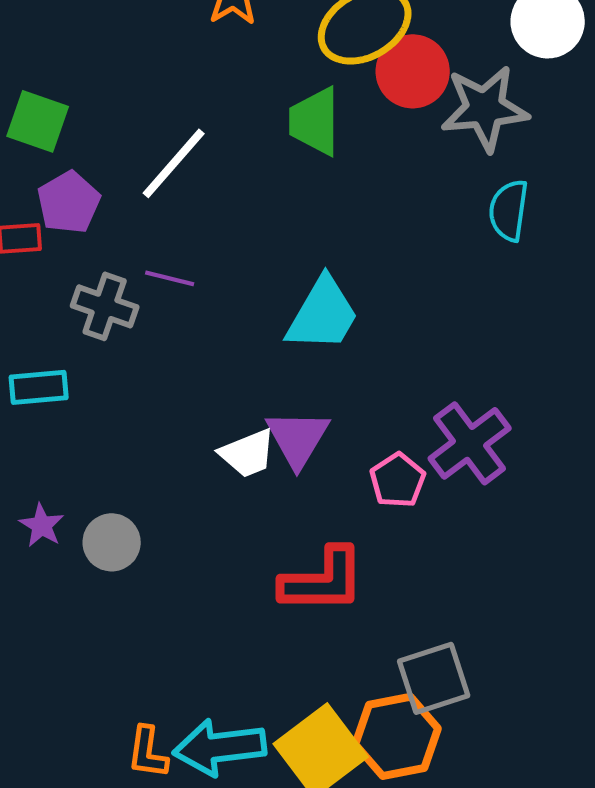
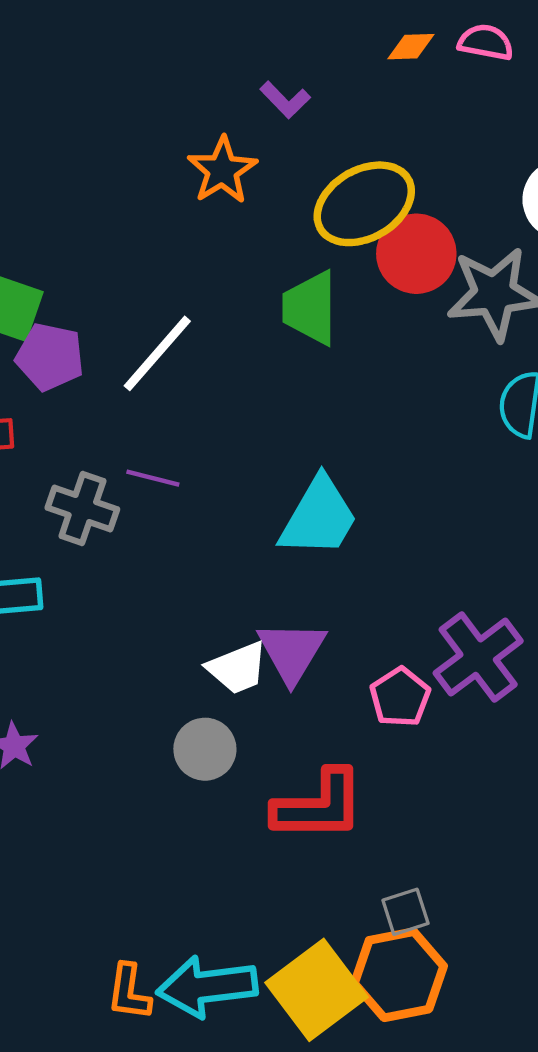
purple pentagon: (69, 202) -> (50, 357), moved, turned -30
gray circle: (112, 542) -> (205, 749), moved
gray square: (434, 678) -> (406, 912), moved, size x0.6

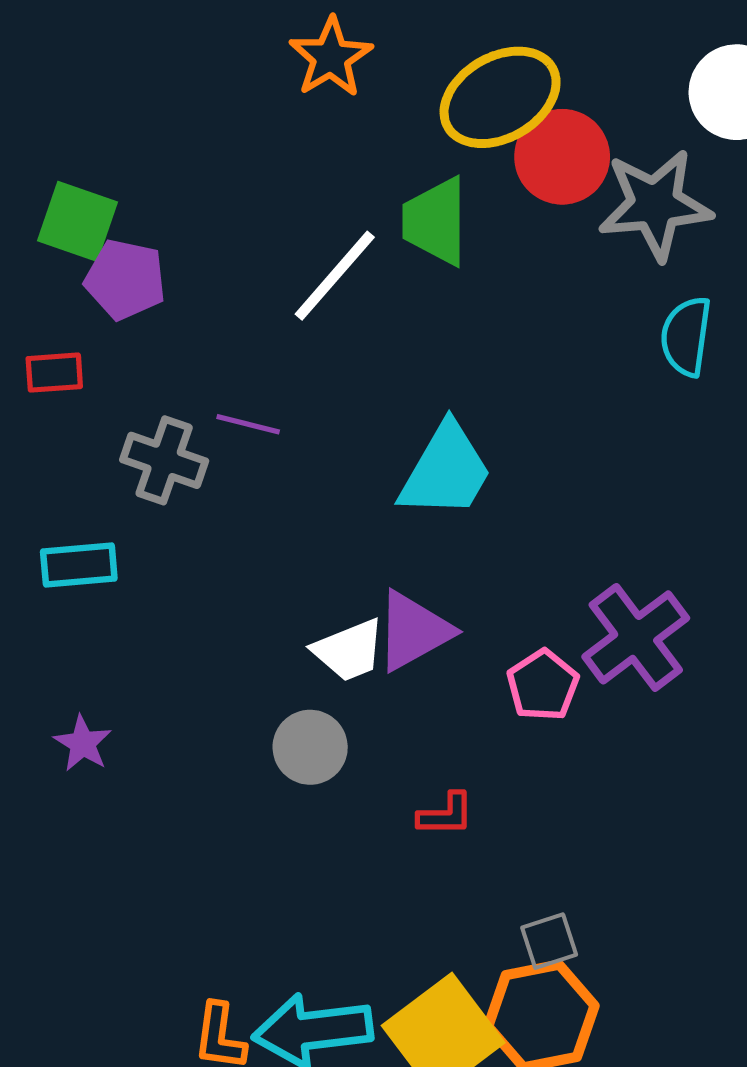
white line: (157, 353) -> (335, 276), moved
purple triangle: (292, 652) -> (413, 631), turned 30
red L-shape: (319, 806) -> (446, 814), size x0.5

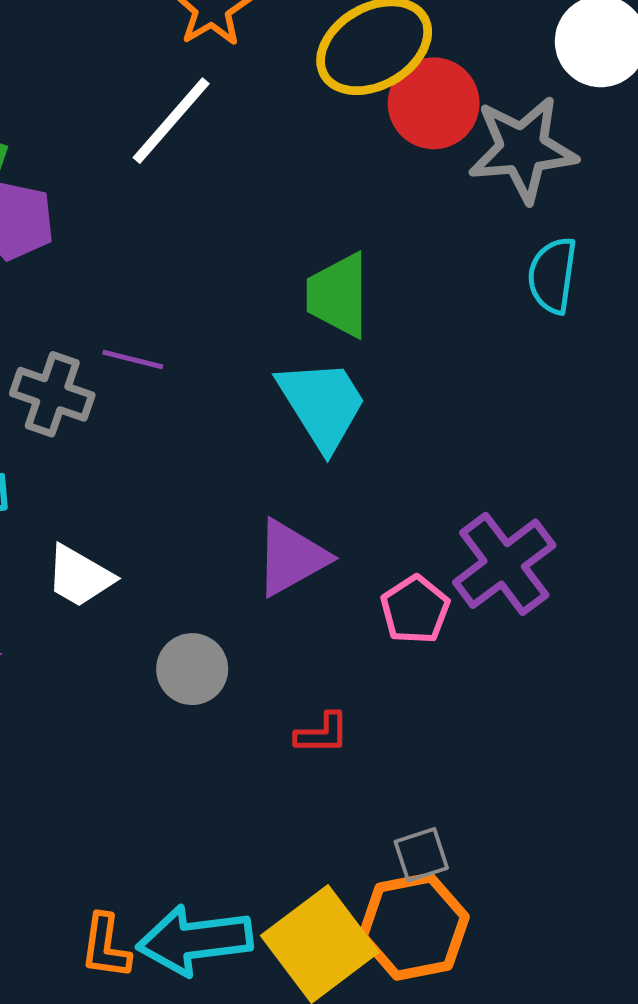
green trapezoid: (435, 221) -> (338, 295), moved
white line: (335, 276) -> (171, 121), moved
cyan trapezoid: (446, 471) -> (322, 404), turned -62
white trapezoid: (349, 650) -> (80, 576), moved, turned 52

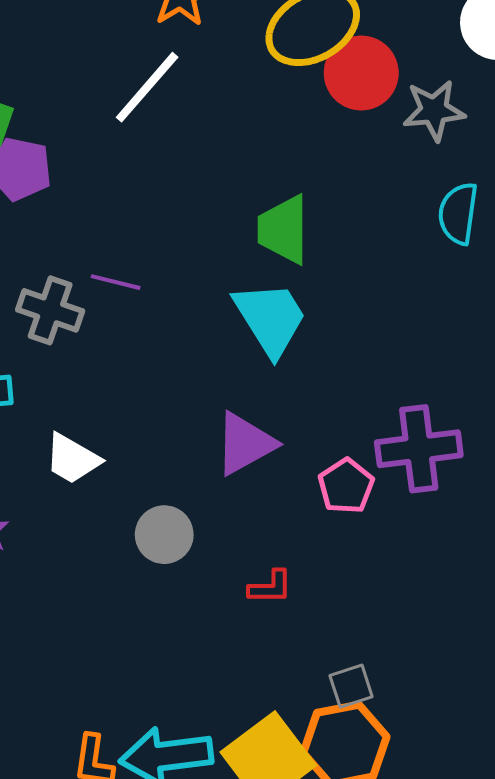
gray star: (523, 149) -> (434, 110), size x0.7
purple cross: (504, 564) -> (419, 449), turned 30

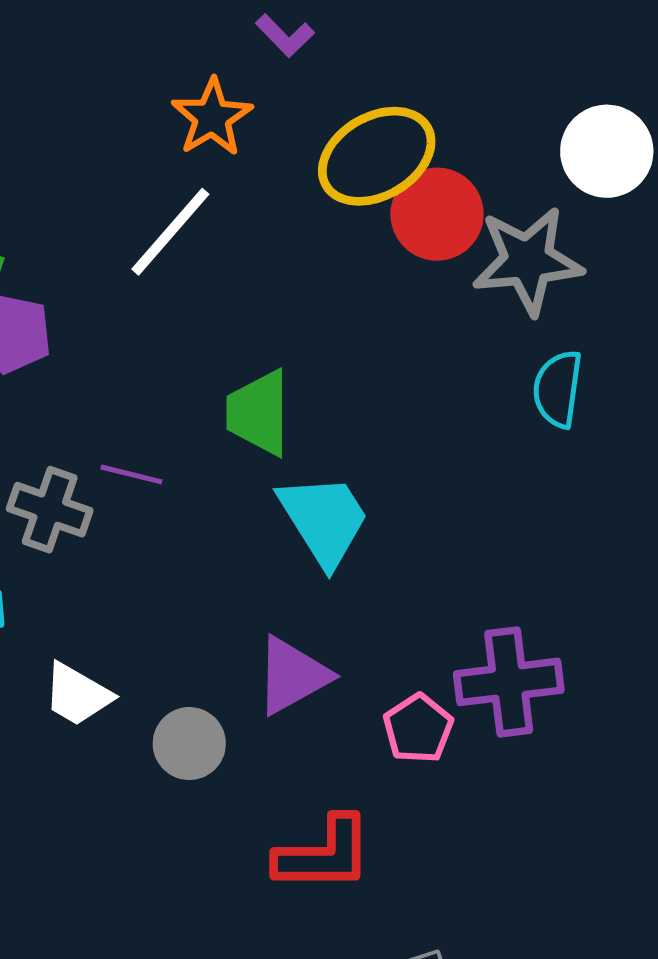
gray star: (434, 110) -> (528, 261), size x1.4
green trapezoid: (283, 230) -> (258, 413), moved
gray circle: (164, 535) -> (189, 744), moved
red L-shape: (270, 587) -> (324, 854), size x1.8

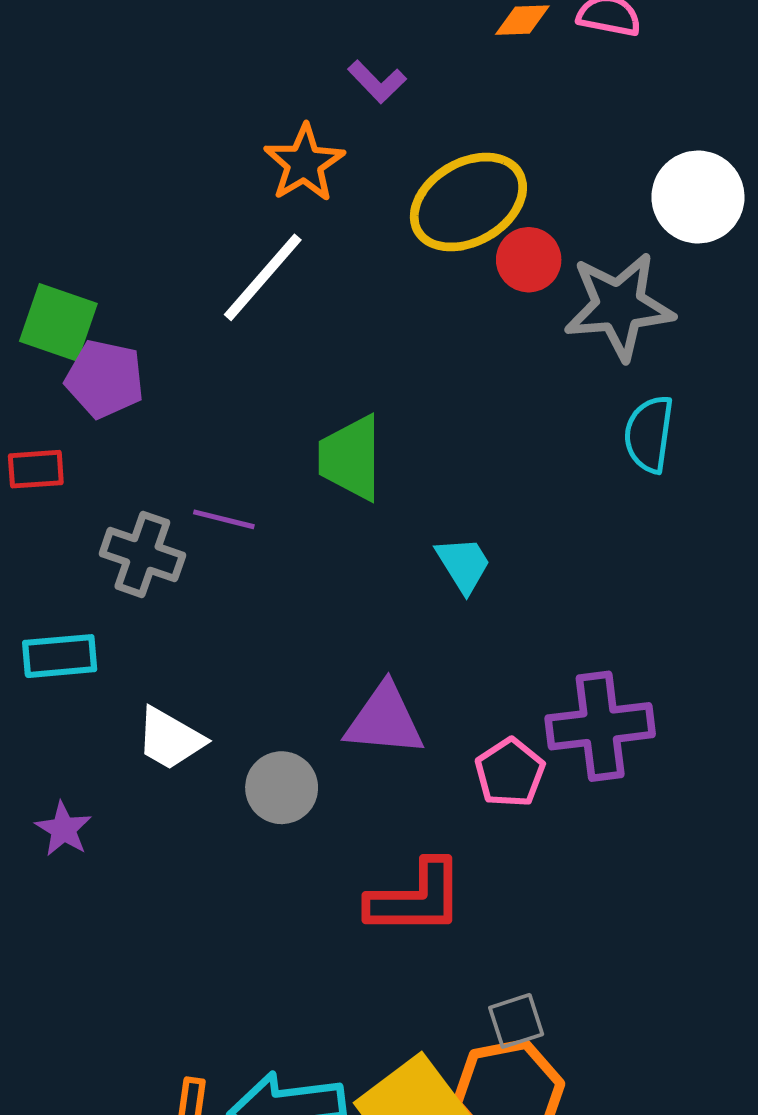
red circle: (437, 214) -> (529, 260), size x0.7
cyan trapezoid: (324, 520) -> (463, 564), moved, size x0.6
purple triangle: (292, 676) -> (384, 720), turned 34

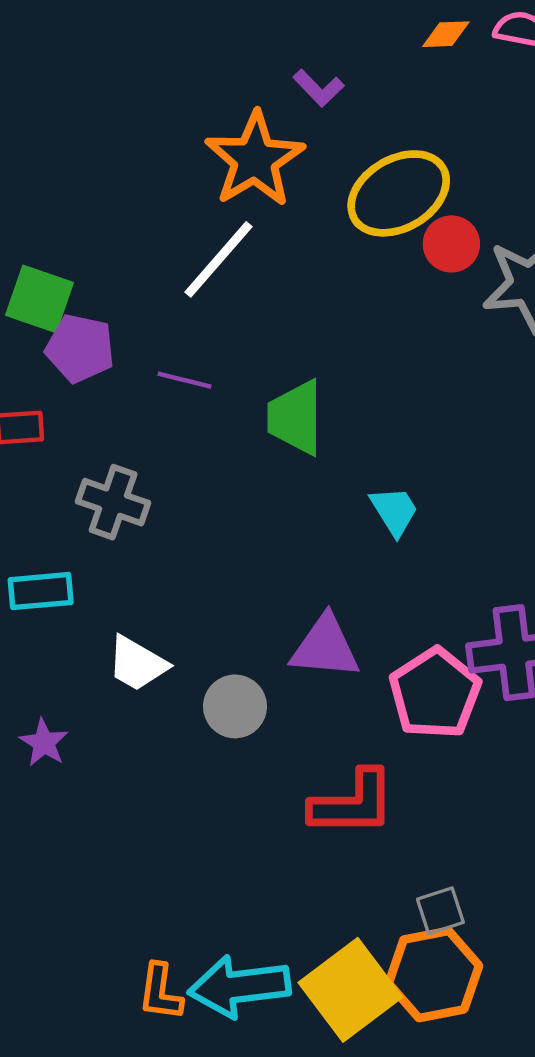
orange star: (304, 163) -> (255, 159), size x1.4
purple line: (224, 519) -> (184, 380), moved
pink pentagon: (510, 773) -> (435, 693), size x1.5

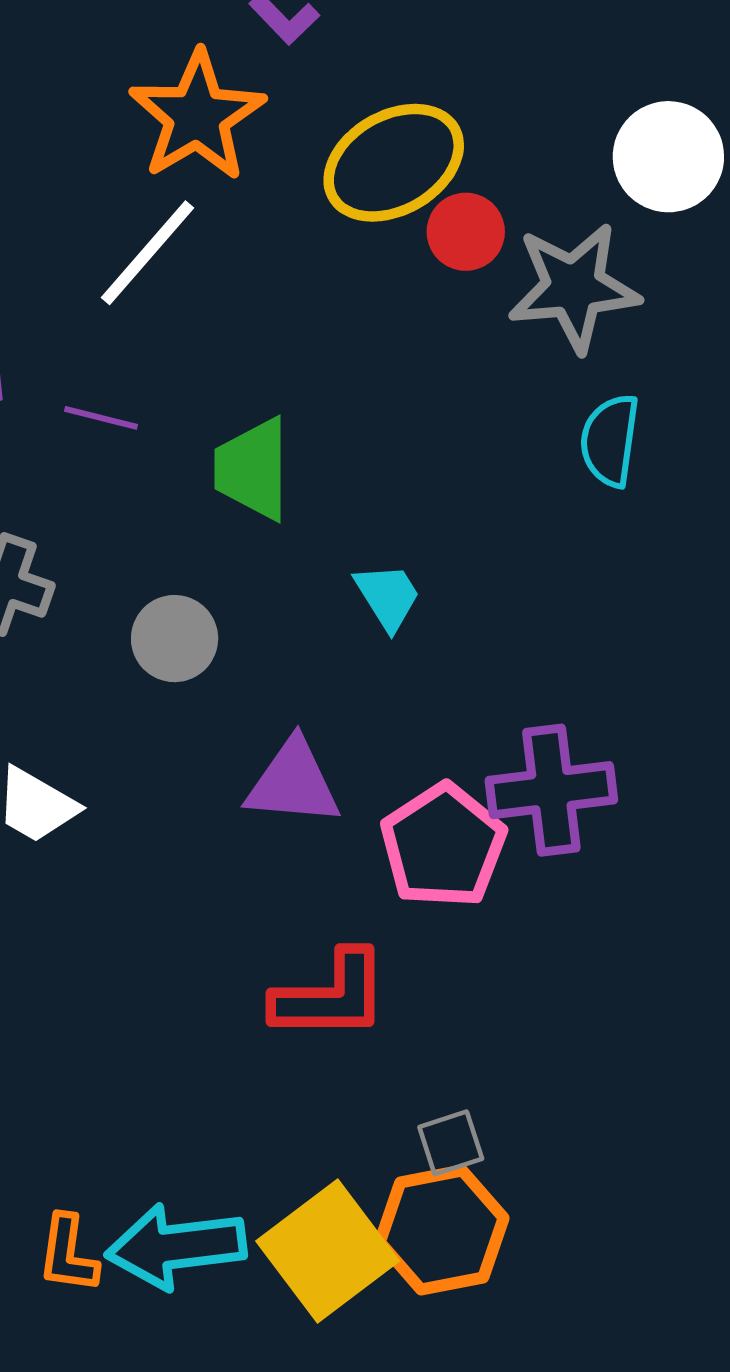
gray circle: (235, 706) -> (175, 639), moved

